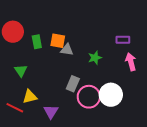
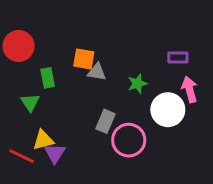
green rectangle: (37, 42) -> (48, 78), moved
white circle: (111, 95) -> (168, 110), moved
purple triangle: (51, 112) -> (55, 153), moved

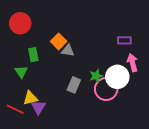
red circle: (19, 46) -> (20, 23), moved
orange square: (84, 59) -> (59, 41), turned 35
green star: (137, 84) -> (96, 76), moved
pink circle: (129, 140) -> (106, 89), moved

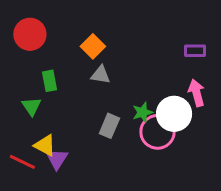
purple rectangle: (124, 40) -> (195, 51), moved
orange square: (59, 41) -> (93, 46), moved
yellow triangle: (30, 98) -> (45, 145), turned 42

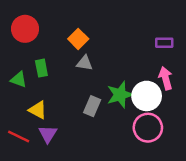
green triangle: (31, 106) -> (19, 79), moved, turned -36
green star: (142, 112) -> (120, 95), size x1.5
pink circle: (158, 132) -> (148, 128), moved
yellow triangle: (45, 145) -> (38, 110), moved

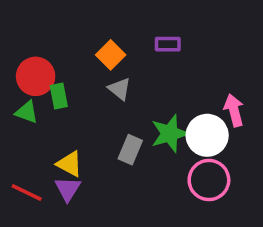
red circle: (25, 29) -> (36, 76), moved
purple rectangle: (164, 43) -> (168, 44), moved
gray triangle: (85, 63) -> (120, 89), turned 30
yellow triangle: (38, 110) -> (70, 164), moved

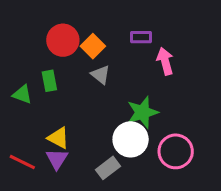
red circle: (36, 76) -> (63, 40), moved
pink arrow: (234, 110) -> (165, 61), moved
white circle: (207, 135) -> (131, 139), moved
gray rectangle: (130, 150) -> (108, 168), moved, turned 30

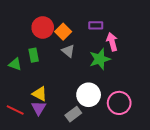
green star: (143, 112) -> (100, 59), moved

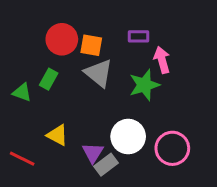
orange square: (63, 32) -> (91, 45), turned -35
gray triangle: (68, 51) -> (99, 73), size x1.5
green rectangle: (34, 55) -> (49, 79), turned 40
purple triangle: (39, 108) -> (93, 153), moved

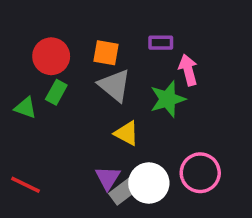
red circle: (62, 39) -> (51, 56), moved
yellow triangle: (57, 135) -> (127, 133), moved
white circle: (128, 137) -> (149, 183), moved

